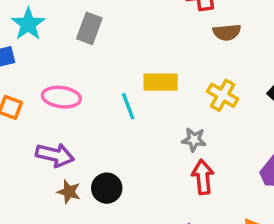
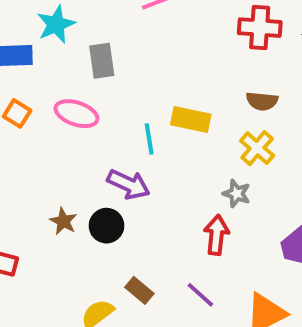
gray rectangle: (89, 28) -> (102, 61), moved, turned -40
brown semicircle: (227, 32) -> (262, 101), moved
gray star: (194, 140) -> (237, 194), moved
purple arrow: (55, 155) -> (129, 184), moved

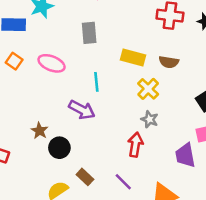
gray rectangle: (102, 61) -> (89, 33), moved
yellow rectangle: (191, 119) -> (133, 58), moved
yellow cross: (257, 148) -> (148, 89), moved
black circle: (106, 226) -> (59, 148), moved

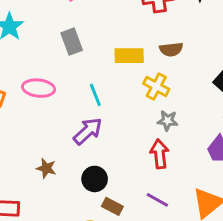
purple arrow: (82, 110) -> (88, 131), turned -55
black circle: (59, 148) -> (95, 179), moved

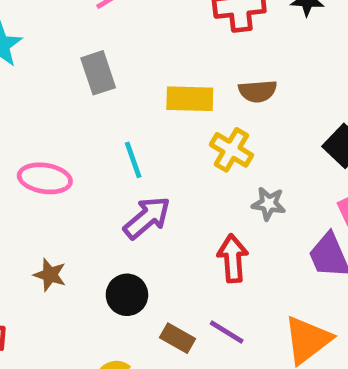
pink ellipse: (39, 88) -> (45, 178), moved
gray star: (168, 121) -> (269, 204), moved
purple arrow: (88, 131) -> (147, 218), moved
brown rectangle: (112, 206) -> (177, 338), moved

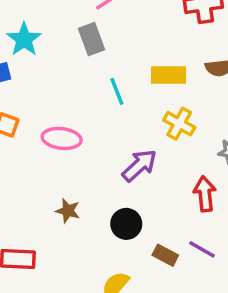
gray rectangle: (98, 73) -> (92, 39), moved
yellow cross: (231, 150) -> (179, 124), moved
cyan line: (133, 160) -> (117, 91), moved

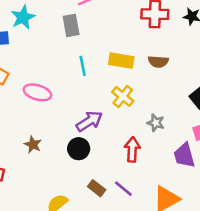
black circle: (126, 224) -> (79, 149), moved

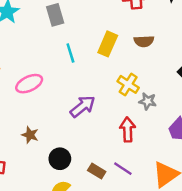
yellow rectangle: (121, 61) -> (108, 44), turned -70
pink ellipse: (37, 92) -> (29, 84), turned -36
yellow cross: (123, 96) -> (128, 84), moved
black circle: (79, 149) -> (60, 159), moved

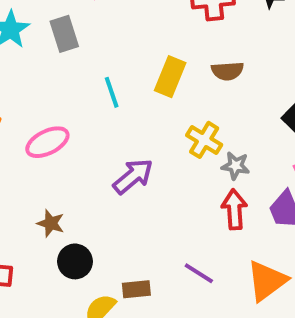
gray rectangle: (55, 15) -> (64, 34), moved
red arrow: (128, 130) -> (234, 209), moved
black circle: (60, 159) -> (75, 261), moved
brown rectangle: (97, 171) -> (136, 289), moved, turned -36

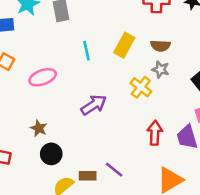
gray star: (236, 166) -> (161, 69), moved
purple line: (199, 273) -> (114, 170), moved

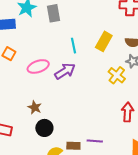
purple arrow: (94, 105) -> (65, 71), moved
purple line: (114, 170) -> (95, 141), turned -35

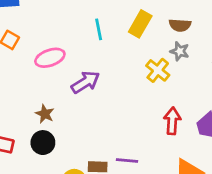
purple arrow: (65, 71) -> (85, 82), moved
black circle: (44, 128) -> (43, 143), moved

